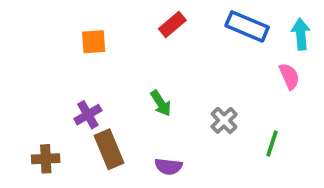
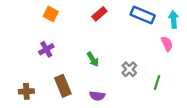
orange square: (94, 42) -> (51, 14), moved, turned 32
purple cross: (88, 115) -> (46, 49), moved

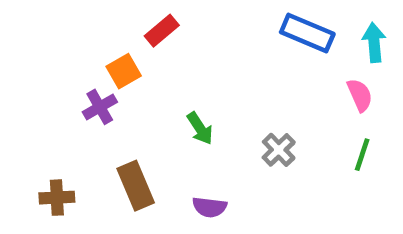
orange square: (51, 14) -> (124, 71), moved, turned 32
red rectangle: (99, 14) -> (162, 31), moved
green line: (157, 83) -> (362, 155), moved

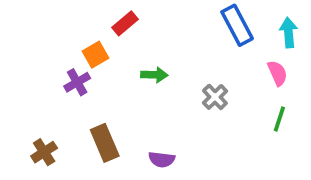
blue rectangle: (307, 33) -> (237, 25), turned 39
green arrow: (200, 128) -> (154, 75), moved, turned -55
gray cross: (279, 150) -> (215, 97), moved
brown cross: (57, 198) -> (44, 152), turned -30

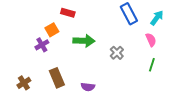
red rectangle: (125, 23) -> (68, 13), turned 56
cyan arrow: (289, 33) -> (157, 18), turned 42
green arrow: (154, 75) -> (84, 41), size x1.5

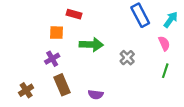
orange square: (52, 30) -> (57, 33), turned 32
purple cross: (42, 45) -> (52, 59), moved

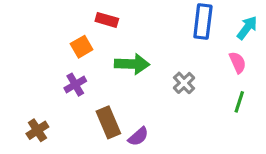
blue rectangle: (140, 15) -> (203, 21), turned 35
orange square: (57, 33) -> (82, 47), turned -32
brown rectangle: (62, 85) -> (108, 122), moved
purple semicircle: (96, 95) -> (138, 137), turned -48

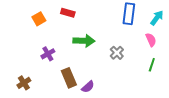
orange square: (82, 47) -> (39, 19), moved

